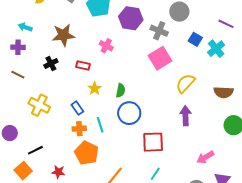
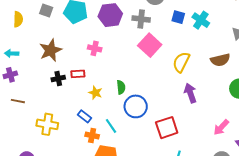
black cross: (51, 64) -> (58, 78), moved, turned 32
orange cross: (79, 129) -> (92, 135), turned 32

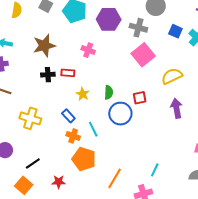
yellow semicircle: (181, 62) -> (172, 76), turned 30
red square: (167, 128) -> (140, 98), moved, size x0.6

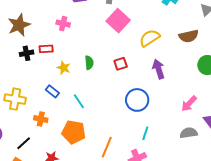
blue circle: (120, 114) -> (137, 100), moved
orange cross: (73, 136) -> (41, 119), moved

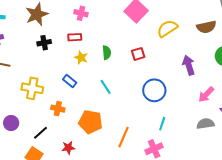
red rectangle: (46, 49) -> (75, 37), moved
purple arrow: (158, 69) -> (189, 65), moved
cyan line: (79, 101) -> (106, 87), moved

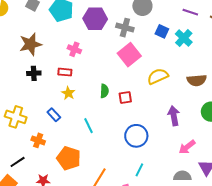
green semicircle: (107, 53) -> (104, 91), moved

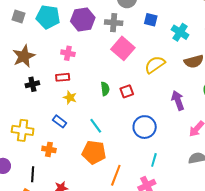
cyan cross: (184, 38) -> (180, 32), moved
orange pentagon: (69, 158) -> (94, 152), moved
black line: (18, 162) -> (33, 174), turned -42

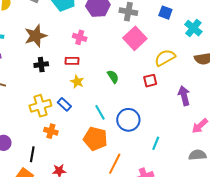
green semicircle: (105, 89) -> (113, 77), turned -32
red square: (127, 91) -> (150, 81), moved
blue circle: (145, 127) -> (128, 120), moved
yellow cross: (23, 130) -> (40, 106), moved, turned -30
cyan line: (154, 160) -> (156, 143), moved

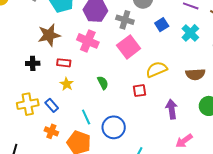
blue square: (165, 13) -> (162, 25), turned 32
cyan cross: (193, 28) -> (190, 33), moved
brown star: (36, 36) -> (49, 35), moved
pink cross: (80, 37) -> (88, 41), moved, size x1.5
orange cross: (51, 131) -> (51, 131), moved

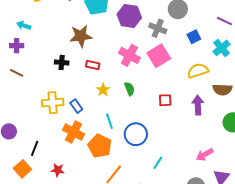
pink cross: (88, 41) -> (129, 55), moved
yellow semicircle: (157, 69) -> (198, 71), moved
yellow star: (67, 84) -> (103, 90), moved
purple arrow: (172, 109) -> (198, 105), moved
orange cross: (51, 131) -> (73, 132), size x1.5

